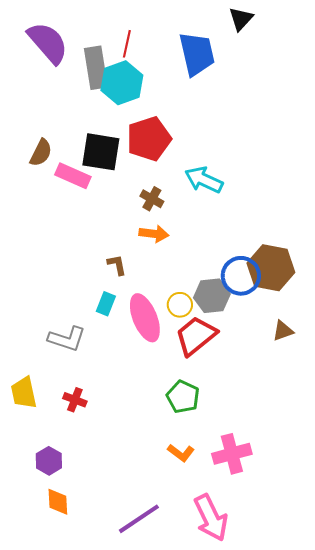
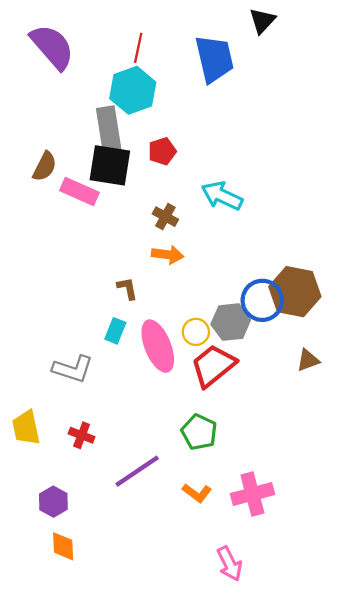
gray rectangle: (96, 68) -> (109, 129), moved
red pentagon: (149, 139) -> (162, 151), size x0.6
pink arrow: (211, 518) -> (230, 564), size x0.7
purple line: (139, 519) -> (137, 471), moved

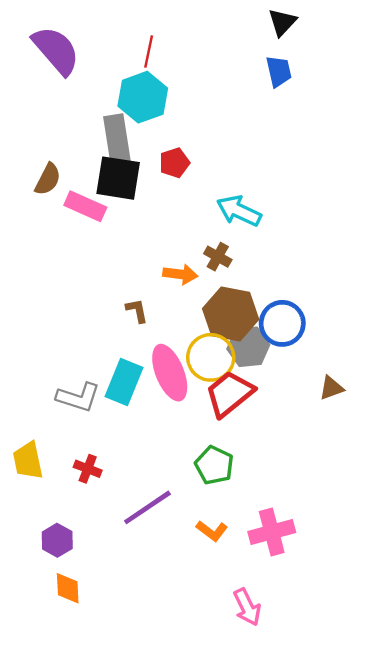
blue trapezoid: (214, 59) -> (279, 71), moved, size x0.6
brown cross: (165, 217) -> (218, 257), moved
brown hexagon: (295, 292) -> (231, 314), moved
cyan rectangle: (115, 331) -> (124, 382), moved, size x1.6
yellow circle: (196, 332) -> (211, 357), size x1.6

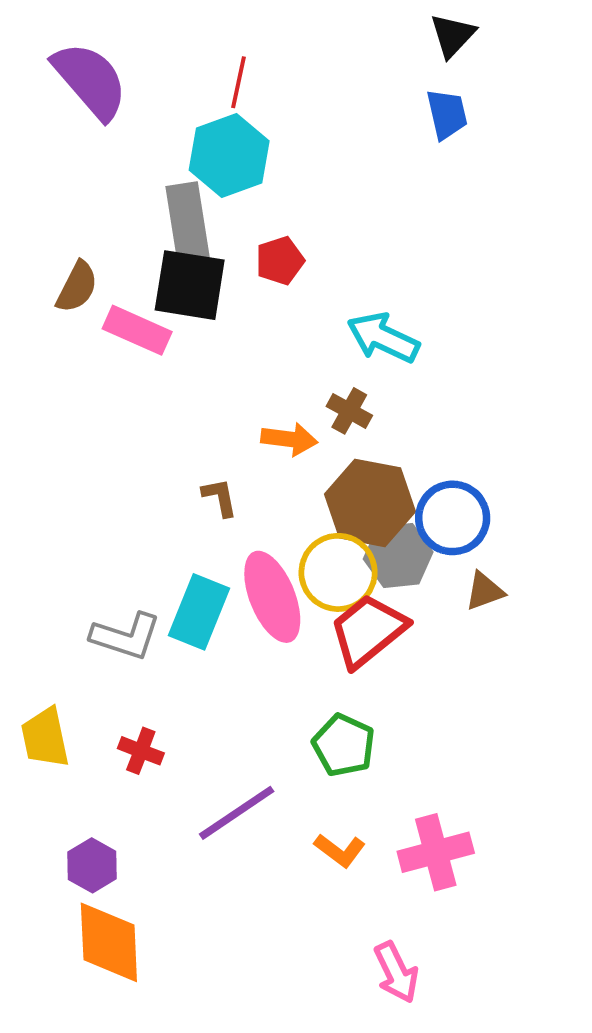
brown triangle: (331, 388) -> (485, 591), moved
orange diamond: (68, 588) -> (109, 942), size x1.6

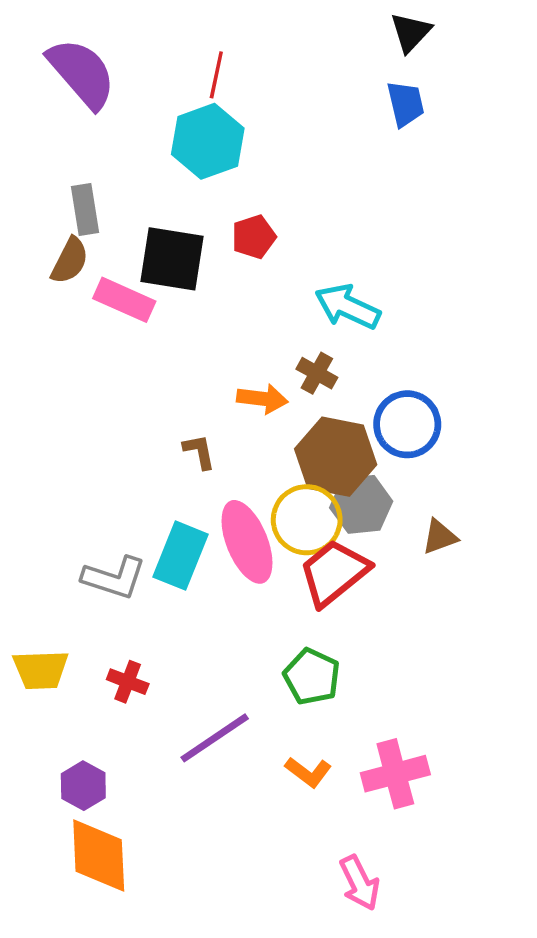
gray rectangle: (188, 223) -> (85, 210), moved, size x0.7
blue circle: (453, 518) -> (407, 424), moved
yellow trapezoid: (45, 738) -> (41, 670), turned -80

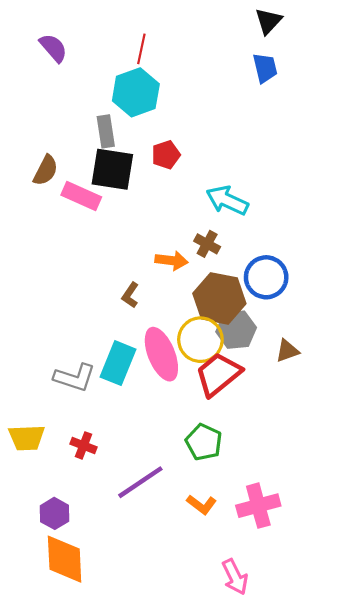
purple semicircle: (82, 73) -> (53, 48), size x0.6
gray rectangle: (85, 210) -> (106, 131), moved
brown L-shape: (199, 452) -> (130, 295), turned -135

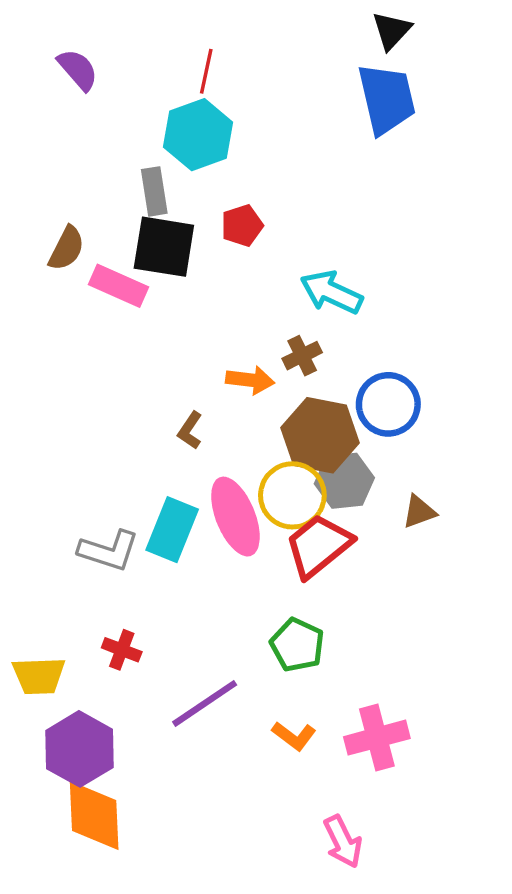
blue trapezoid: (265, 68) -> (387, 99), size x1.6
brown cross: (207, 244) -> (302, 356), turned 35
yellow trapezoid: (27, 438) -> (39, 676), moved
purple hexagon: (55, 513) -> (79, 749), size x1.6

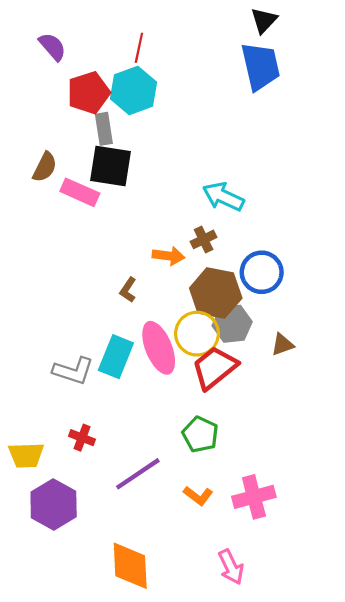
red pentagon: (242, 226) -> (89, 93), moved, size x1.5
orange diamond: (94, 816) -> (130, 566), moved

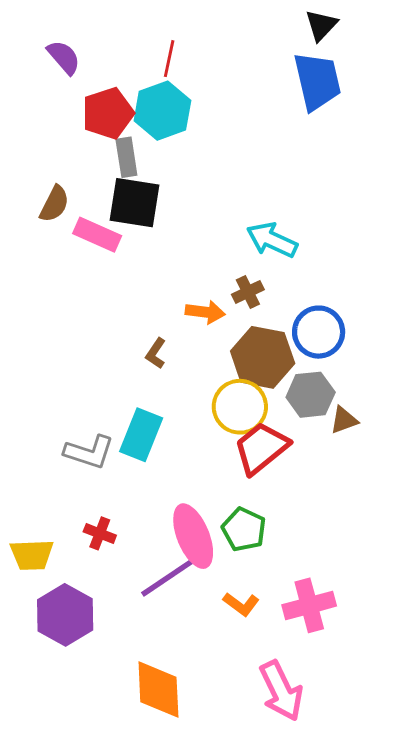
gray hexagon: (232, 324) -> (311, 395), moved
pink ellipse: (159, 348) -> (193, 536), moved
pink arrow: (231, 567) -> (281, 691), size x1.4

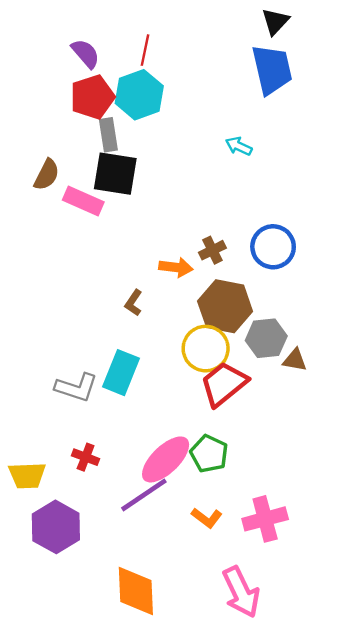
purple semicircle: (64, 57) -> (86, 54), moved
cyan arrow: (272, 240) -> (239, 146), moved, size x0.6
blue circle: (319, 332) -> (273, 247), moved
brown triangle: (344, 420) -> (295, 360), turned 30
pink ellipse: (193, 536) -> (166, 459), turned 68

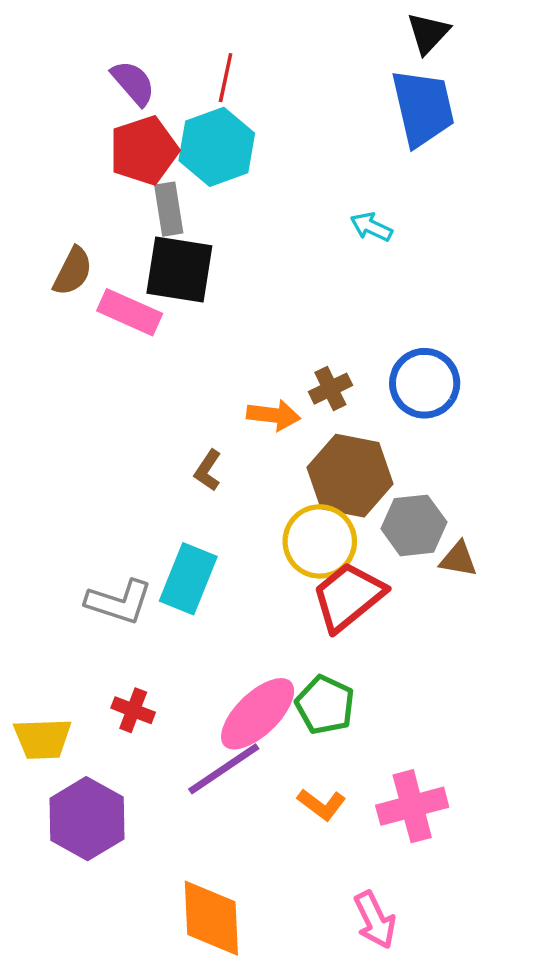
pink arrow: (241, 592) -> (375, 920), size x0.7

